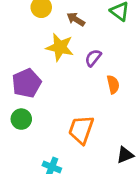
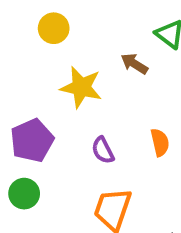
brown arrow: (76, 19) -> (134, 64), moved
purple semicircle: (93, 58) -> (103, 150), moved, turned -66

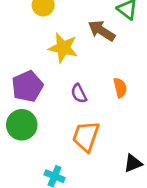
brown arrow: (134, 64) -> (102, 31), size x1.4
green circle: (24, 194) -> (22, 125), size x1.4

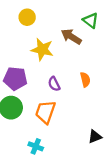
purple pentagon: (27, 86) -> (15, 79), turned 30
orange trapezoid: (86, 136) -> (45, 112), moved

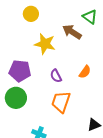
orange semicircle: (85, 80) -> (85, 72), turned 48
orange trapezoid: (45, 112) -> (61, 102), moved

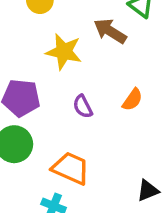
orange trapezoid: (61, 102) -> (71, 168), moved, turned 95

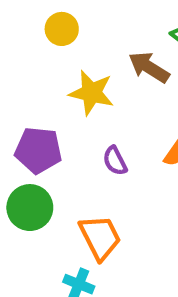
orange trapezoid: (71, 168) -> (100, 237), turned 39

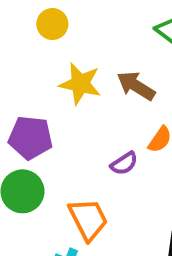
brown arrow: (149, 67) -> (136, 86), moved
purple semicircle: (115, 161) -> (124, 163), moved, turned -96

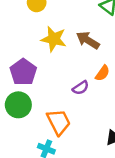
purple pentagon: (30, 138) -> (23, 72), turned 30

